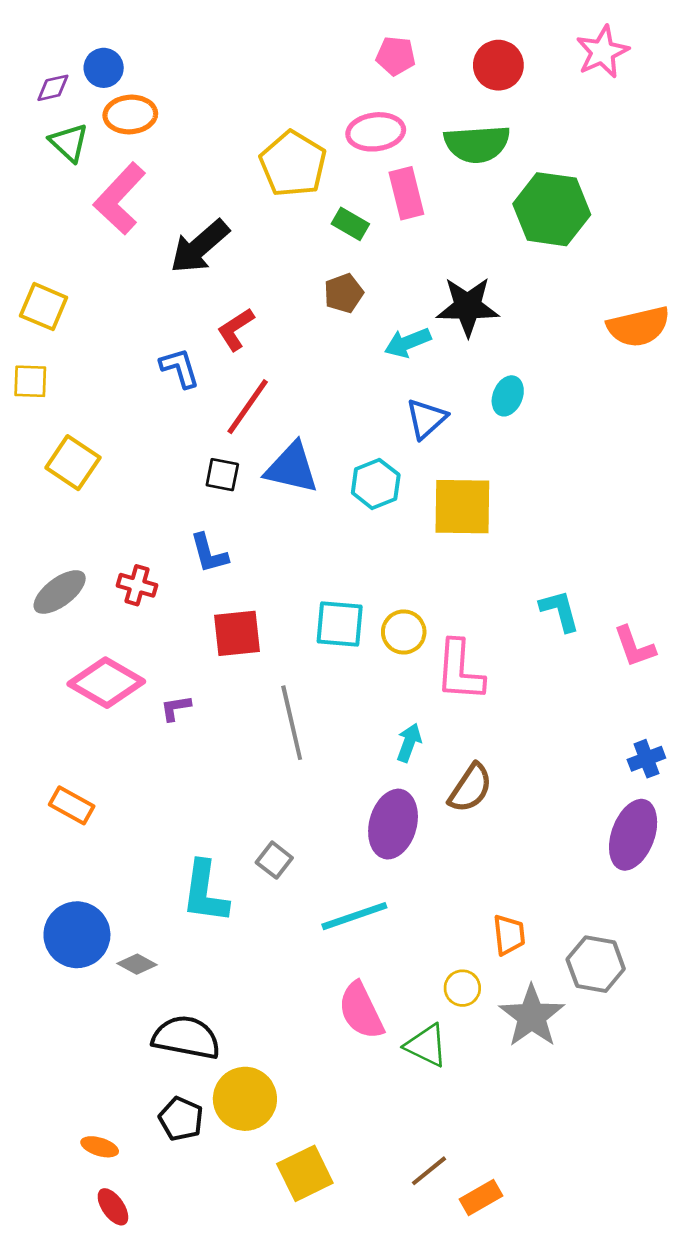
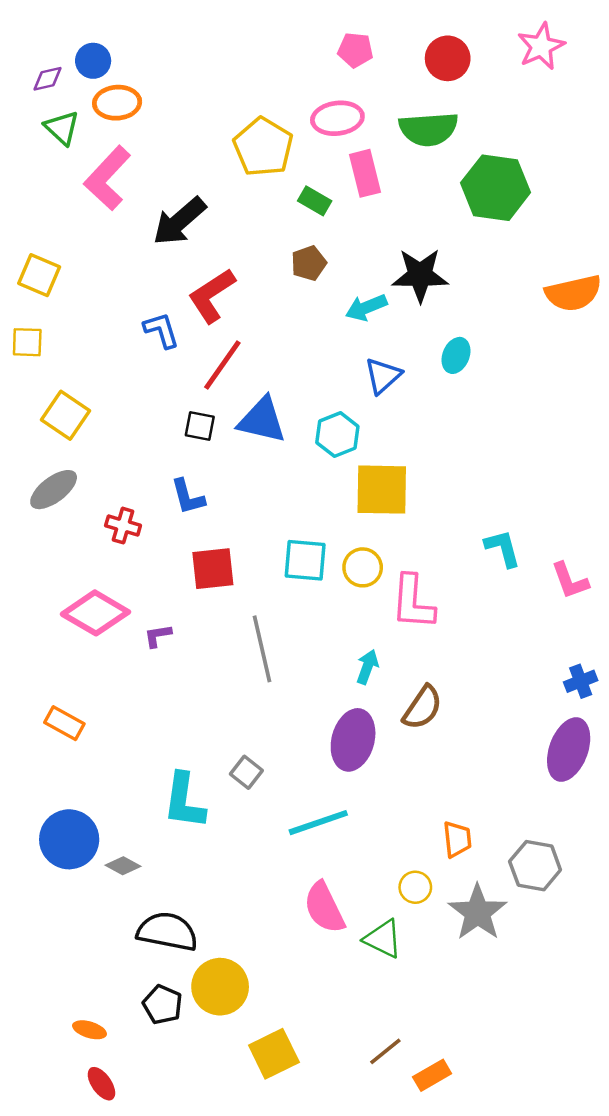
red L-shape: (236, 329) -> (212, 296), size x1.4
yellow square: (462, 507) -> (382, 490), moved
gray ellipse: (60, 592) -> (54, 490), moved

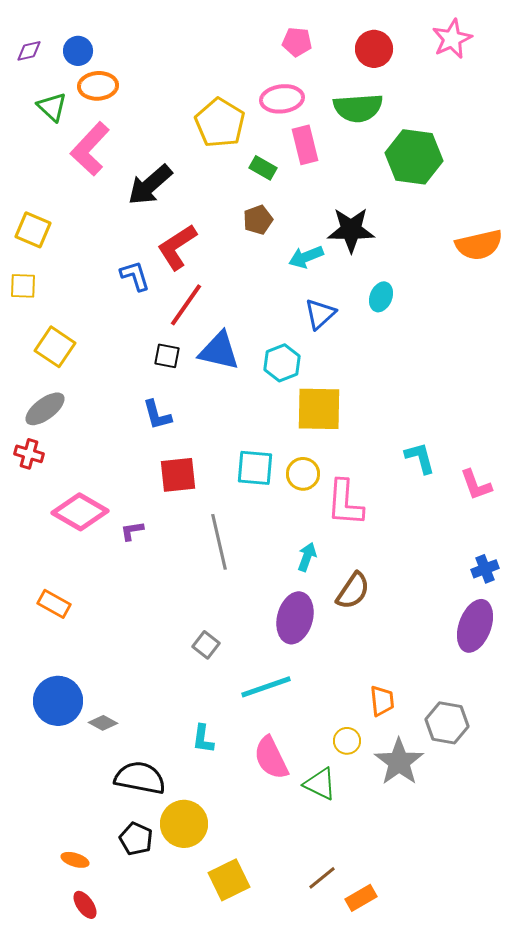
purple diamond: (48, 79) -> (29, 51), moved
red cross: (123, 526) -> (29, 454), moved
cyan L-shape: (184, 801) -> (203, 739), moved, size x0.6

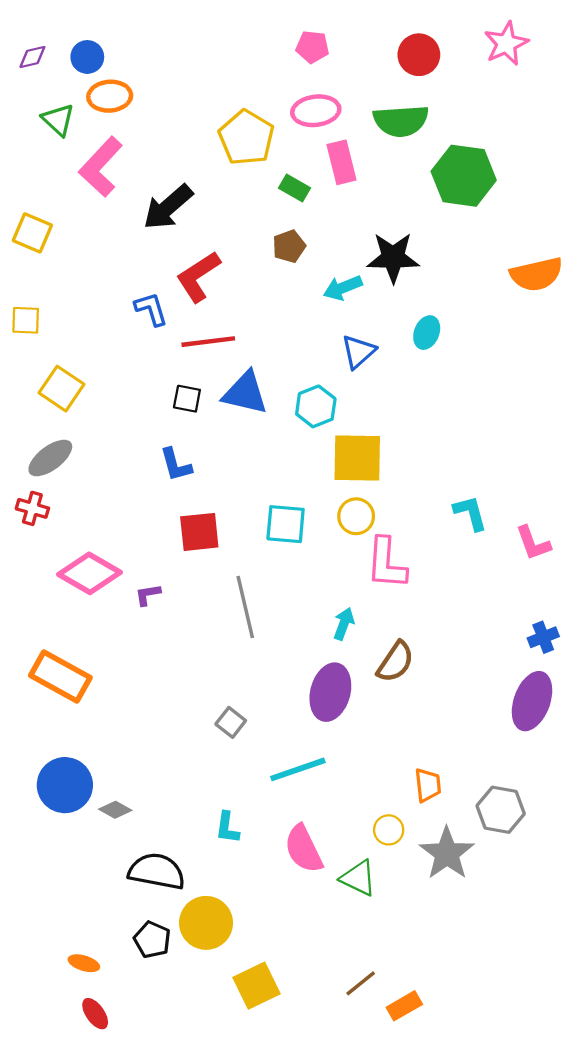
pink pentagon: (297, 42) -> (312, 47), moved
yellow square: (33, 230) -> (32, 233), moved
red line: (186, 305) -> (208, 342), turned 48
yellow circle: (303, 474) -> (356, 516), moved
orange rectangle: (54, 604) -> (60, 676), size x1.6

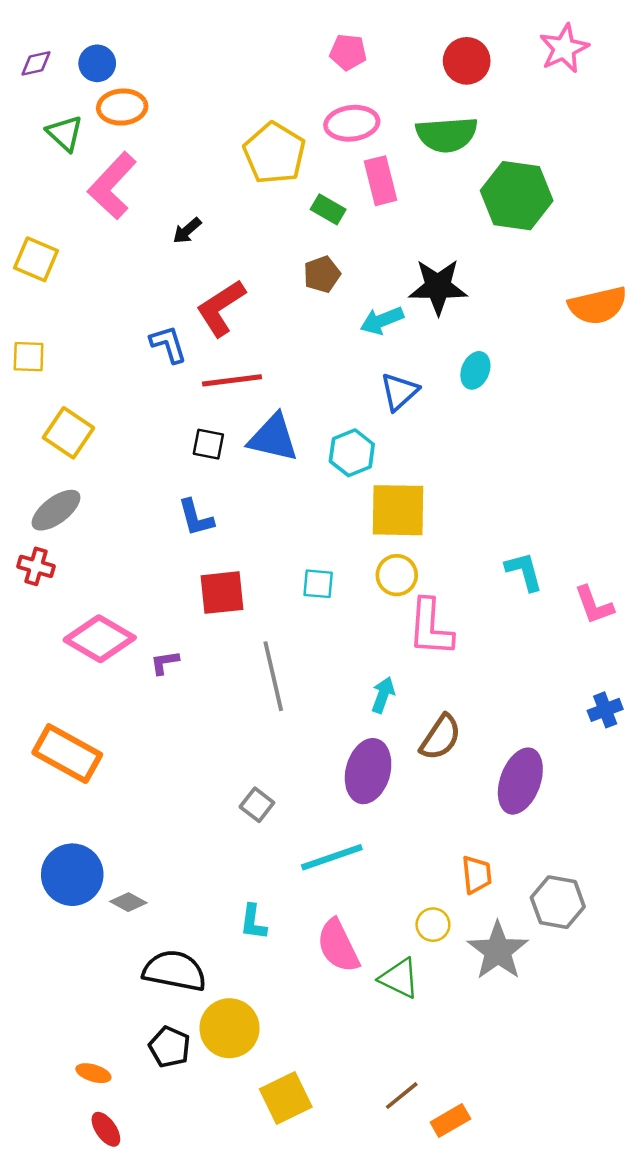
black arrow: (168, 207) -> (187, 231), size x0.5
cyan square: (286, 524) -> (318, 584), size x0.7
purple ellipse: (532, 701) -> (520, 781), moved

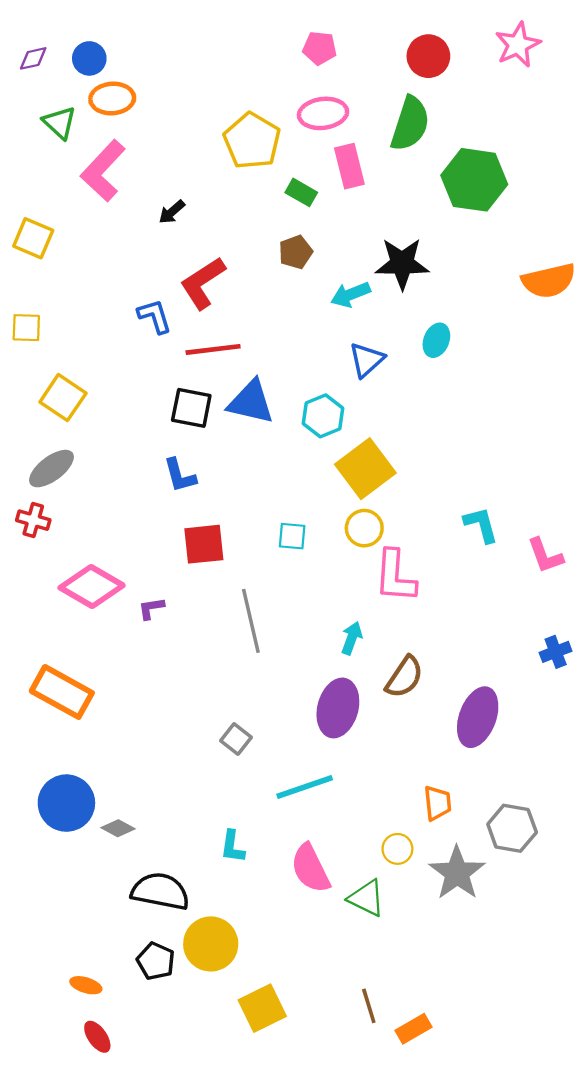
green semicircle: (447, 134) -> (410, 124), turned -68
black square: (208, 444) -> (191, 408), size x1.4
yellow square: (398, 510) -> (365, 469), turned -38
brown line: (402, 1096) -> (369, 1006), turned -68

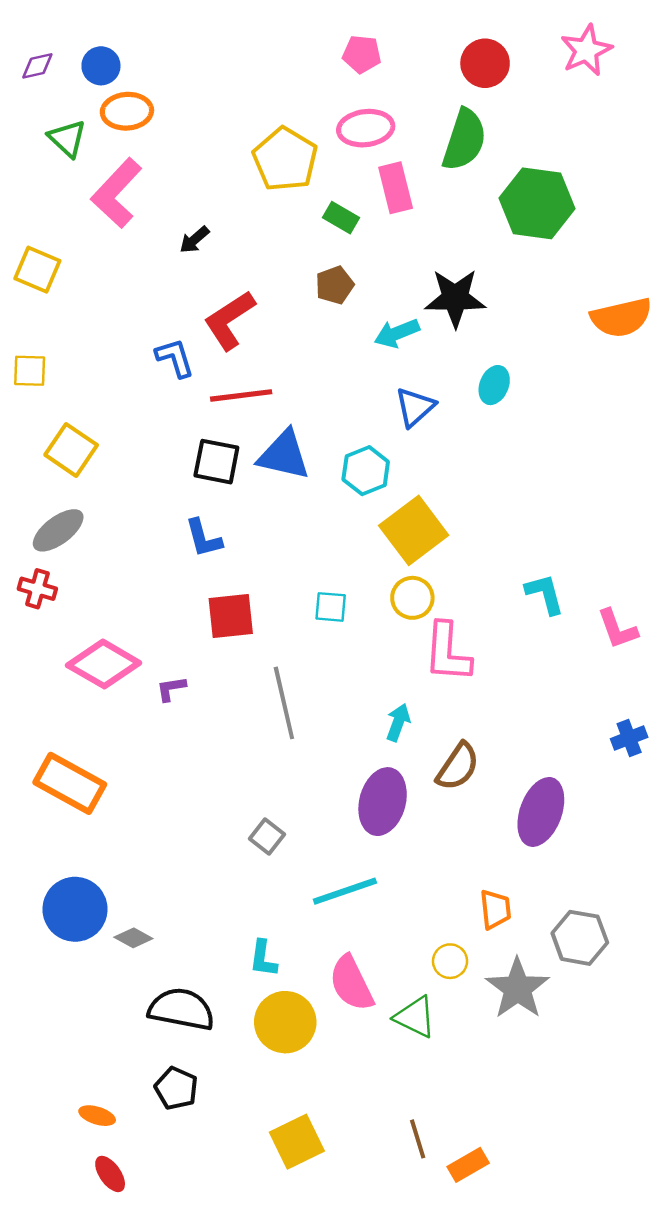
yellow circle: (211, 944) -> (285, 1022), moved

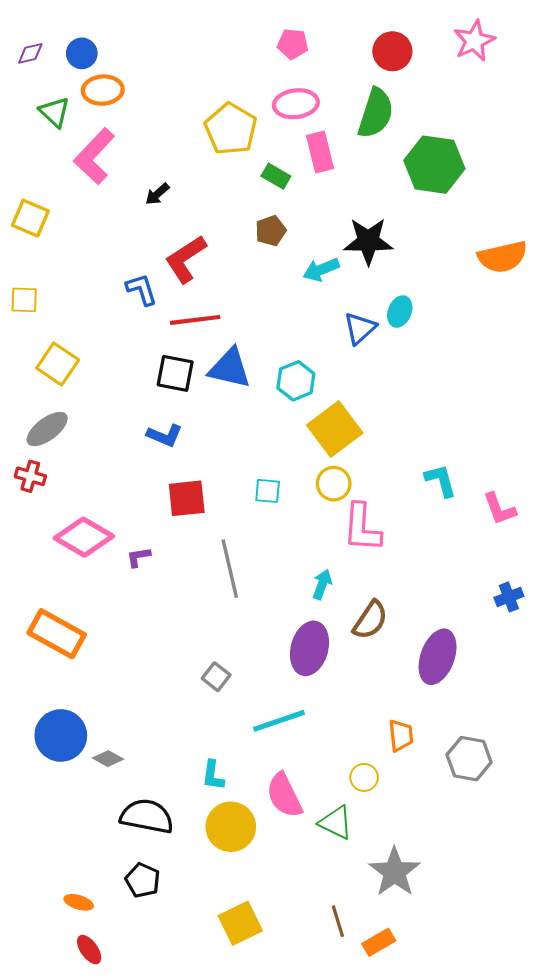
blue triangle: (415, 407) -> (360, 328), moved
blue L-shape: (203, 538) -> (165, 435), turned -52
gray star: (518, 988) -> (395, 872), moved

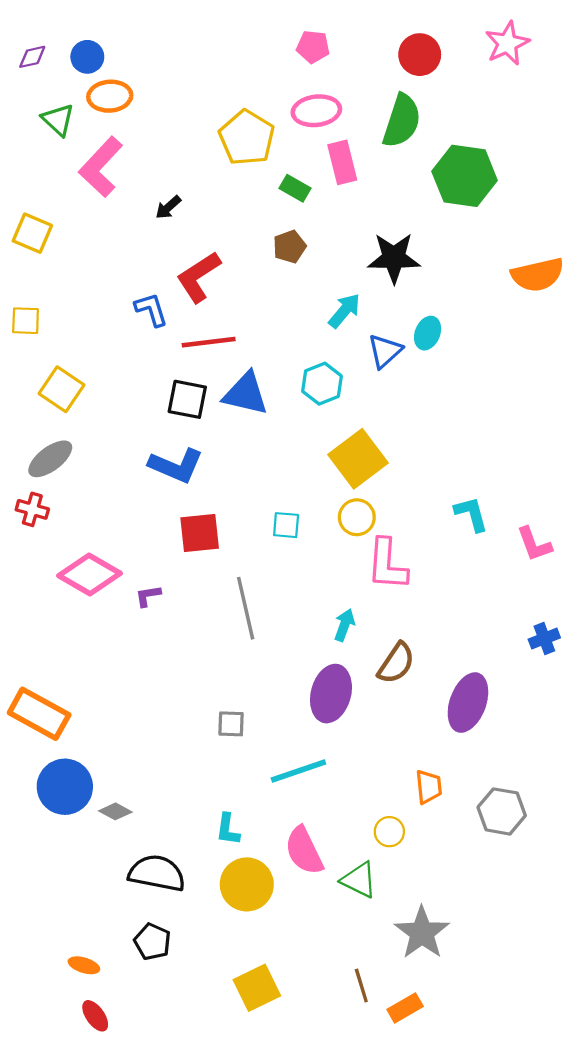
cyan arrow: (321, 270) -> (344, 311), moved, turned 152
cyan hexagon: (296, 381) -> (322, 384), moved
blue L-shape: (165, 435) -> (176, 466), size x1.4
orange rectangle: (57, 634) -> (39, 714), moved
gray square: (216, 677) -> (231, 724), turned -36

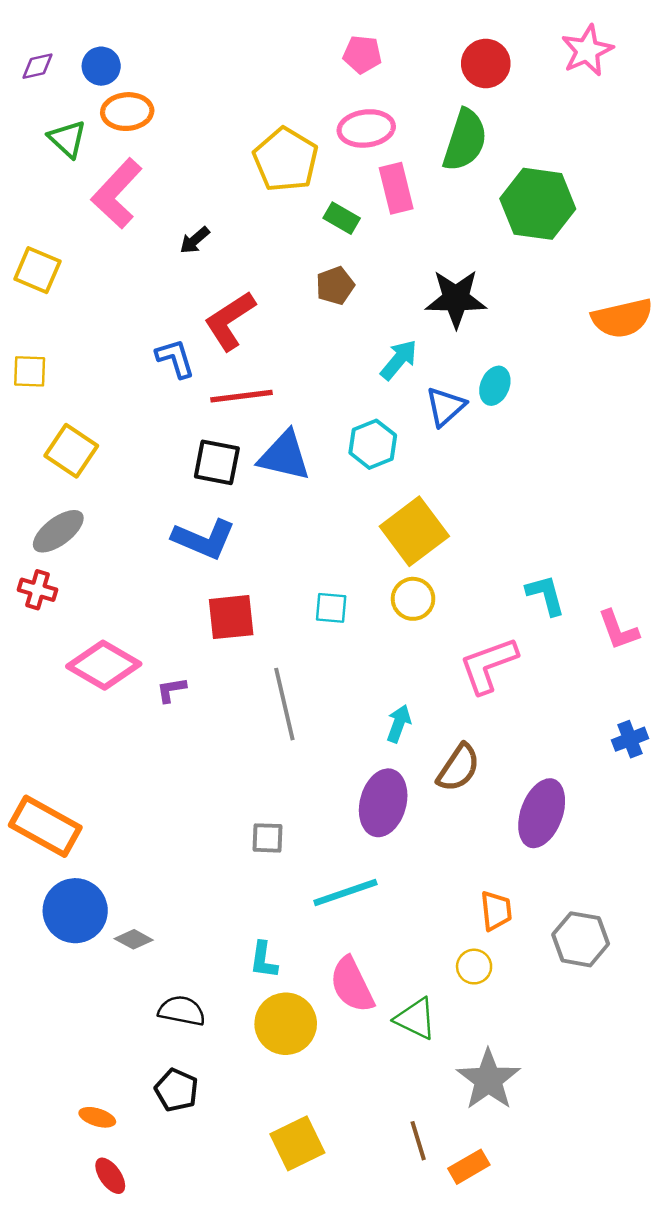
pink L-shape: (387, 564) -> (488, 665), moved, turned 66
yellow circle: (389, 832) -> (474, 967), moved
black semicircle: (157, 873) -> (182, 1011), size x0.7

